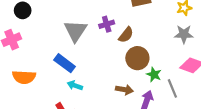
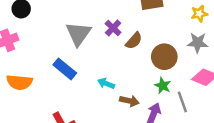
purple cross: (107, 24) -> (113, 28), turned -32
brown circle: (137, 58) -> (164, 57), moved
cyan arrow: (75, 85) -> (106, 83), moved

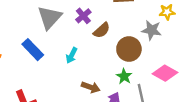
gray star: (198, 43) -> (152, 30), moved
cyan arrow: (106, 83) -> (72, 55), moved, turned -91

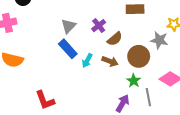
gray triangle: (50, 17) -> (68, 26), size x0.7
blue rectangle: (33, 50) -> (68, 49), moved
brown arrow: (91, 87) -> (110, 61), moved

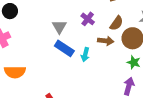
brown semicircle: (115, 39) -> (116, 23), moved
brown arrow: (110, 61) -> (106, 41), moved

